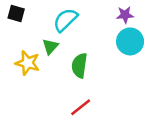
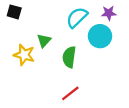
cyan semicircle: (65, 20) -> (77, 17), moved
cyan circle: (130, 41) -> (100, 36), moved

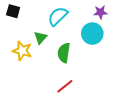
cyan semicircle: (77, 17) -> (58, 16), moved

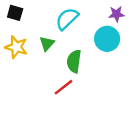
yellow star: (22, 51) -> (16, 47), moved
red line: (65, 86) -> (63, 87), moved

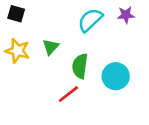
cyan semicircle: (67, 19) -> (90, 20), moved
cyan circle: (107, 39) -> (116, 76), moved

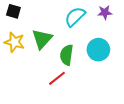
green triangle: (51, 47) -> (42, 39), size x1.5
cyan circle: (116, 76) -> (98, 50), moved

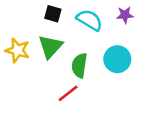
black square: (13, 11) -> (53, 14), moved
cyan semicircle: (75, 17) -> (90, 20), turned 75

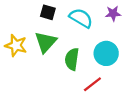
red line: (68, 93) -> (92, 84), moved

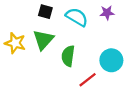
cyan circle: (106, 53) -> (111, 60), moved

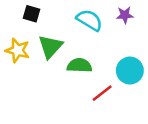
black square: (45, 12) -> (31, 14), moved
green semicircle: (68, 56) -> (79, 65), turned 84

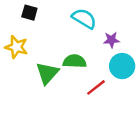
purple star: (125, 15) -> (111, 40), moved
green triangle: (50, 47) -> (47, 73), moved

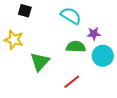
green semicircle: (75, 61) -> (76, 47), moved
red line: (96, 87) -> (72, 82), moved

